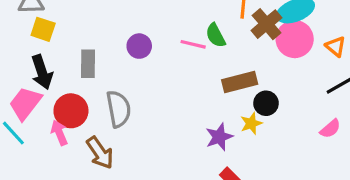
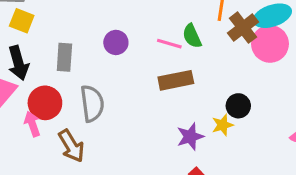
brown rectangle: (240, 82) -> (176, 80), moved

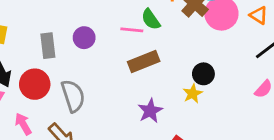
gray rectangle: (64, 57) -> (48, 46), moved
red circle: (45, 103) -> (35, 84), moved
purple star: (190, 137) -> (150, 111), moved

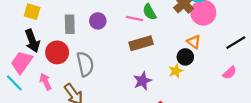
orange triangle: (259, 15) -> (194, 42), moved

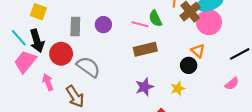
gray semicircle: (85, 64) -> (88, 67), turned -45
yellow star: (176, 71) -> (178, 89), moved
cyan line: (14, 83) -> (19, 38), moved

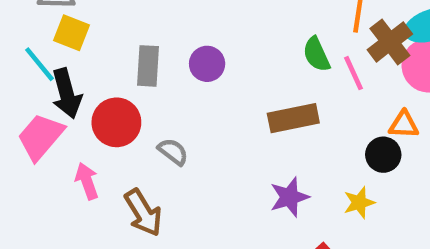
pink line: (140, 24) -> (353, 73), moved, turned 49
cyan line: (19, 38) -> (40, 64), moved
orange triangle: (198, 51) -> (404, 125), turned -40
gray semicircle: (88, 67) -> (173, 152), size x0.6

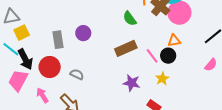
yellow square: (71, 33) -> (22, 33), turned -35
pink line: (353, 73) -> (152, 56), moved
purple star: (289, 197) -> (132, 83), turned -30

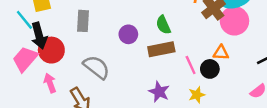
green semicircle: (130, 19) -> (163, 25), moved
purple circle: (83, 33) -> (128, 34), moved
red circle: (50, 67) -> (51, 50), moved
gray semicircle: (77, 74) -> (96, 67), size x1.6

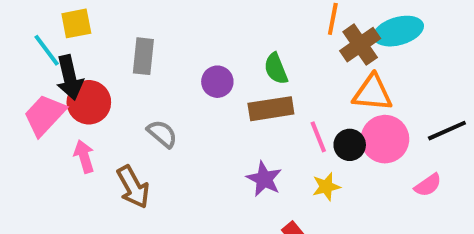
pink circle: (234, 21) -> (385, 139), moved
orange triangle: (221, 53) -> (372, 93), moved, size x1.5
gray semicircle: (96, 67) -> (162, 134), size x0.7

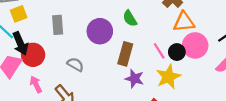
purple circle: (217, 82) -> (100, 31), size x1.5
brown rectangle: (271, 109) -> (125, 54), moved, turned -55
yellow star: (326, 187) -> (168, 77), size x1.6

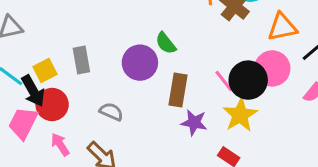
yellow square: (19, 14) -> (45, 71), moved
green semicircle: (130, 18) -> (166, 43), moved
orange triangle: (184, 22) -> (282, 27), moved
black circle: (177, 52) -> (248, 80), size x1.6

